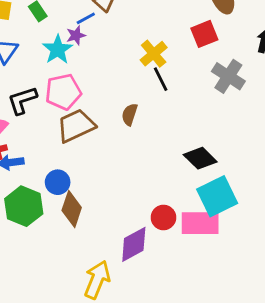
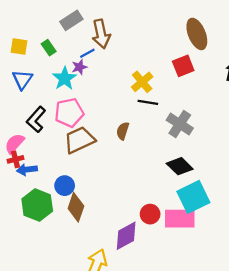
gray cross: (228, 76) -> (180, 124), moved
black line: (161, 79) -> (148, 102), turned -54
black L-shape: (22, 100) -> (36, 119), turned -30

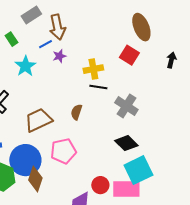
red square: (183, 66) -> (129, 55), turned -36
purple star: (79, 67) -> (59, 56), moved
yellow cross: (142, 82) -> (93, 69), turned 30
pink pentagon: (69, 113) -> (63, 151), moved
blue circle: (65, 186) -> (25, 160), size x1.8

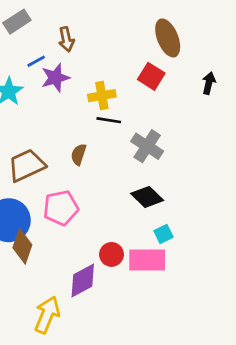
brown arrow: (57, 27) -> (66, 39), moved, size x0.7
purple star: (59, 56) -> (55, 78), size x1.5
cyan square: (138, 170) -> (164, 234), size x0.5

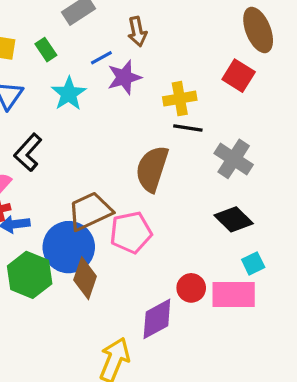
brown semicircle: (79, 154) -> (152, 169), size x1.8
brown trapezoid: (27, 165) -> (90, 211), moved

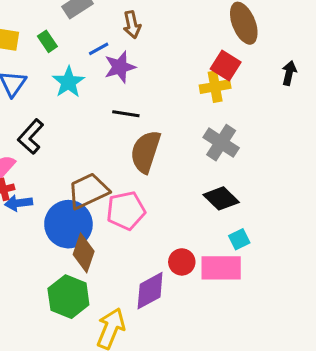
yellow cross: (180, 99) -> (215, 87), moved
black line: (188, 128) -> (126, 114), moved
green hexagon: (30, 275) -> (68, 297), moved

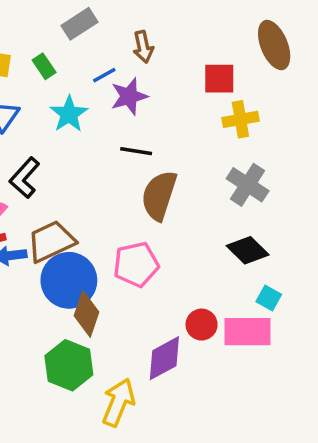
red square: (226, 65) -> (219, 79), moved, turned -32
brown trapezoid: (88, 191) -> (51, 241), moved
cyan square: (239, 239) -> (269, 298), turned -35

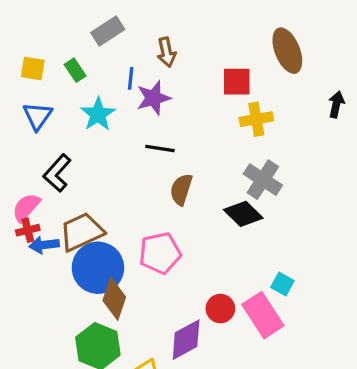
blue line: (104, 75) -> (131, 78), turned -55
brown semicircle: (159, 195) -> (181, 189), size x0.7
black diamond: (248, 250) -> (243, 214), moved
pink rectangle: (248, 332) -> (263, 315), turned 57

